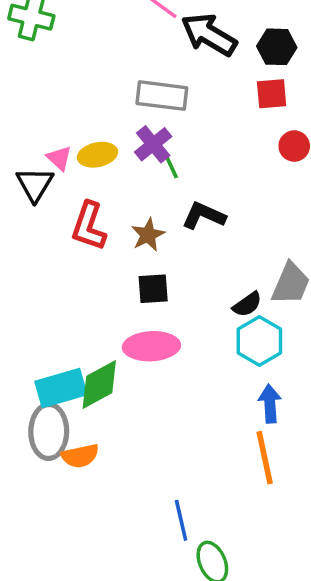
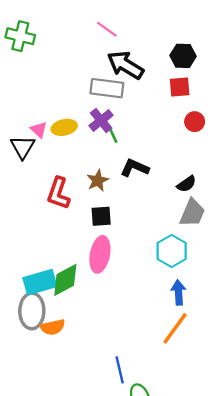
black arrow: (209, 35) -> (125, 65), moved
red L-shape: (89, 226) -> (58, 193), moved
black semicircle: (247, 304) -> (187, 184), moved
pink ellipse: (151, 346) -> (100, 254), turned -76
orange line: (265, 458) -> (175, 328), turned 48

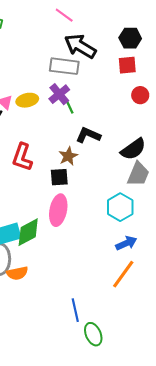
brown star: (98, 181) -> (68, 156), moved
black semicircle: (187, 184) -> (133, 149), size x1.5
blue arrow: (178, 293) -> (126, 243), turned 70

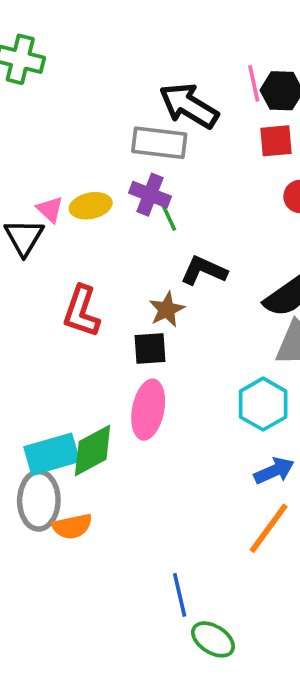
pink line: (64, 15) -> (254, 83), moved, turned 42
purple cross: (59, 94) -> (150, 195), turned -30
green ellipse: (93, 334) -> (213, 639), turned -35

